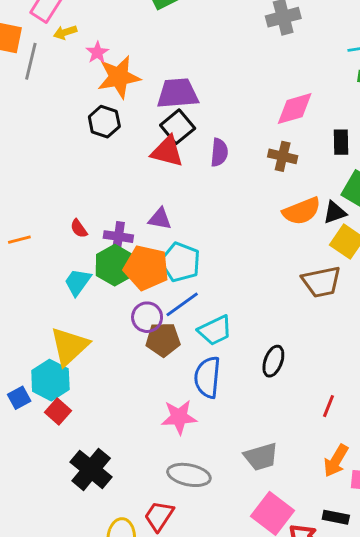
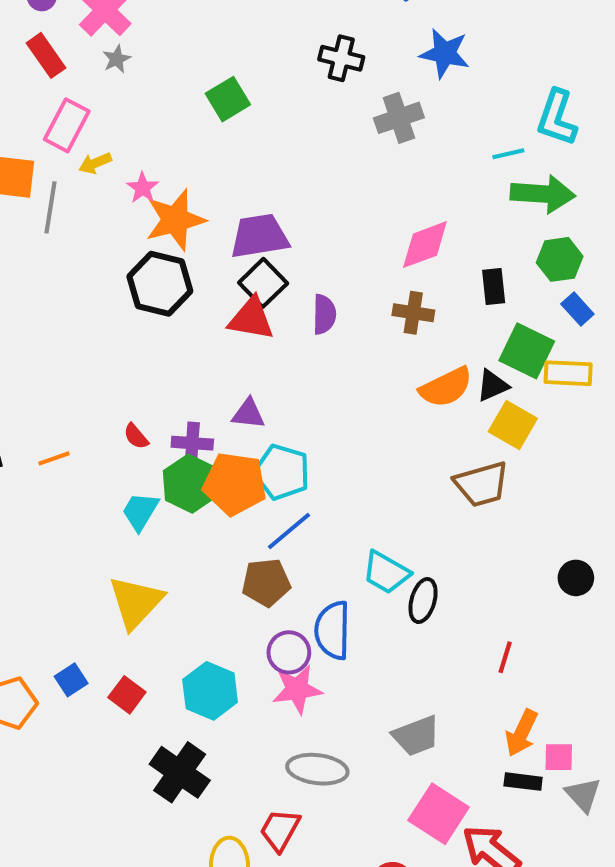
black hexagon: (104, 122) -> (160, 284), size x1.4
purple circle: (147, 317) -> (289, 652), moved
cyan trapezoid: (215, 330) -> (386, 572), moved, turned 60
cyan hexagon: (50, 380) -> (210, 691), moved
black rectangle: (336, 517) -> (523, 782), moved

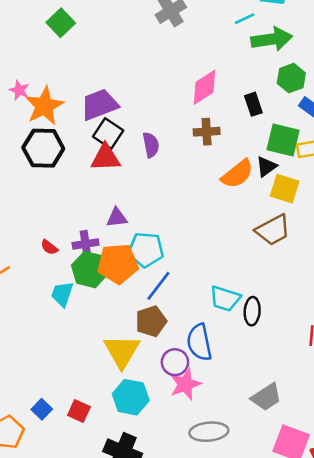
yellow triangle: (136, 602) -> (122, 351), moved

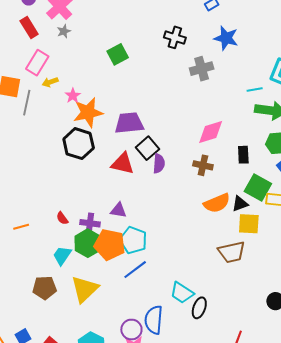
black square: (108, 133) -> (147, 148), moved
yellow square: (285, 189) -> (249, 224), turned -30
brown pentagon: (151, 321) -> (45, 288), moved
yellow triangle: (122, 351) -> (85, 289), moved

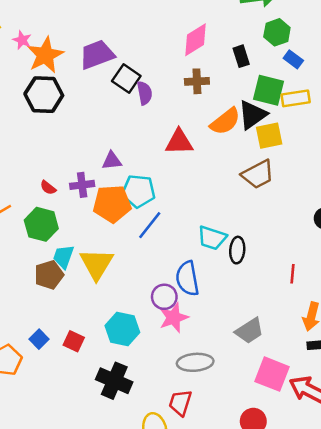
red triangle: (123, 164) -> (179, 142), moved
black triangle: (240, 204) -> (252, 115), size x1.5
green hexagon: (88, 243) -> (41, 224), moved
cyan trapezoid: (62, 255) -> (63, 257), moved

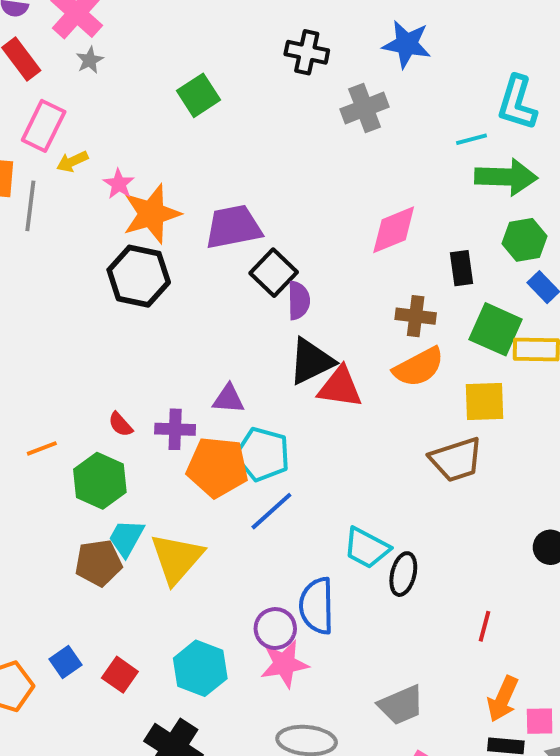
brown cross: (197, 81) -> (416, 316), moved
black triangle: (252, 115) -> (311, 361), moved

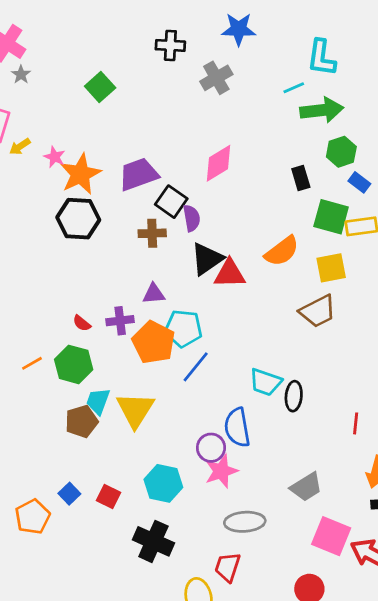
pink diamond: (394, 230) -> (219, 163), moved
brown cross: (416, 316) -> (152, 233), moved
orange line: (42, 448) -> (32, 363), moved
orange pentagon: (217, 467) -> (154, 342), turned 30

